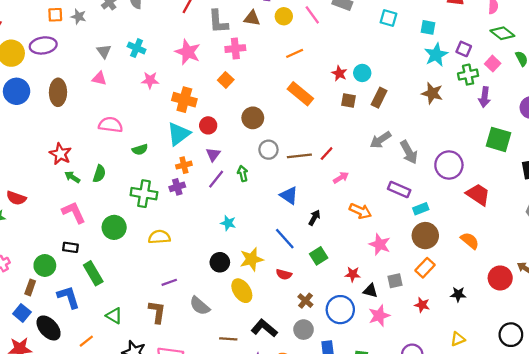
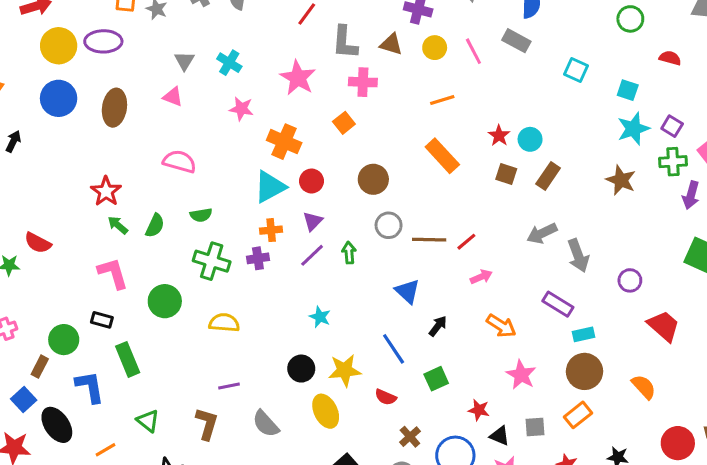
green semicircle: (140, 150) -> (201, 215), moved
purple circle: (449, 165) -> (630, 280), size x0.6

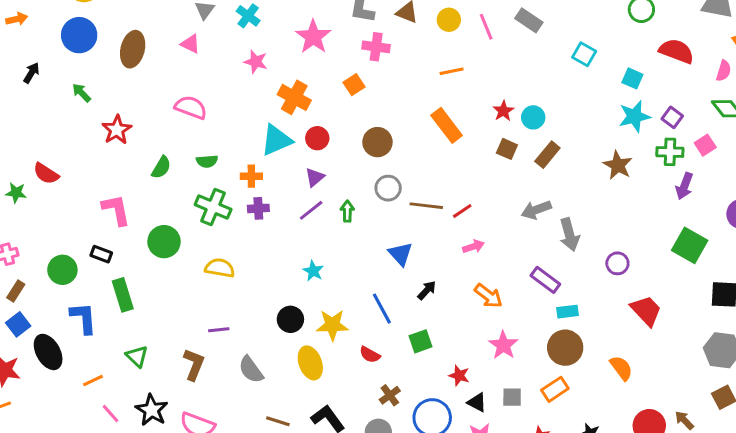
red semicircle: (670, 58) -> (677, 51), size x1.6
green arrow: (118, 225) -> (81, 93), moved
orange cross: (271, 230) -> (251, 176), moved
brown rectangle: (40, 367) -> (16, 291), moved

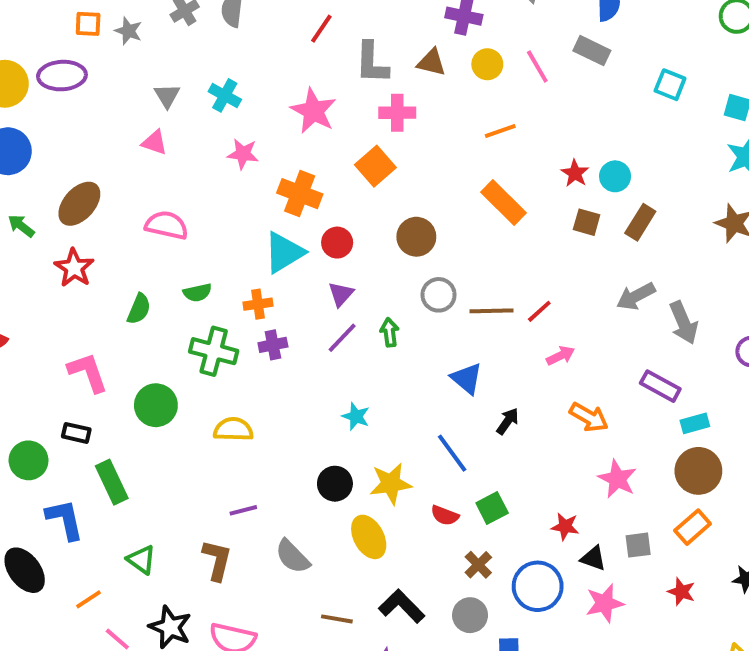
brown ellipse: (133, 49) -> (79, 204), moved, turned 36
orange square: (354, 85) -> (375, 166), size x1.4
green square: (420, 341) -> (492, 508), moved

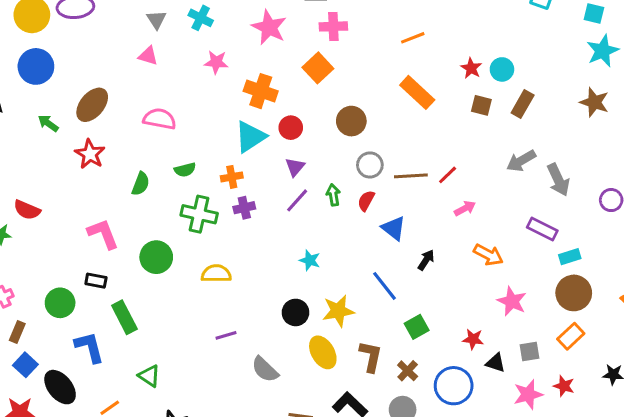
red semicircle: (445, 515) -> (366, 201), moved, turned 100
brown L-shape: (217, 560) -> (371, 356), moved
pink star: (605, 603) -> (528, 394), moved

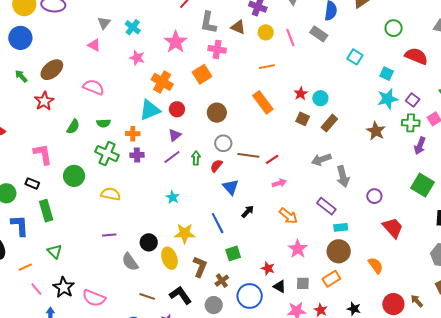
black circle: (296, 312) -> (149, 242), moved

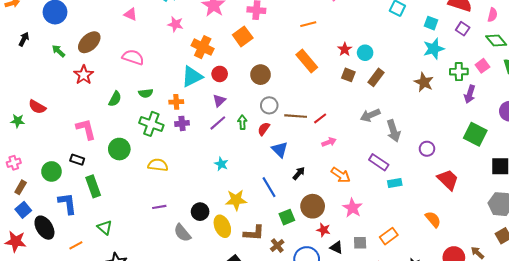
purple square: (413, 100) -> (463, 29), moved
brown circle: (339, 251) -> (313, 206), moved
brown L-shape: (200, 267) -> (254, 233), turned 75

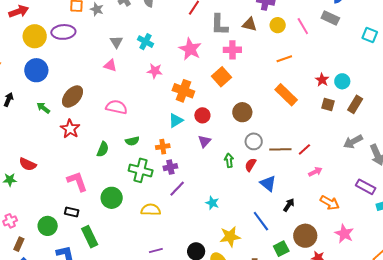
cyan triangle: (192, 77) -> (176, 120), size x0.7
purple line: (218, 123) -> (177, 189), moved

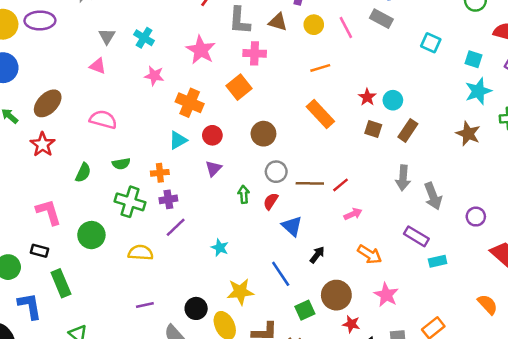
gray arrow: (353, 142) -> (403, 178), turned -60

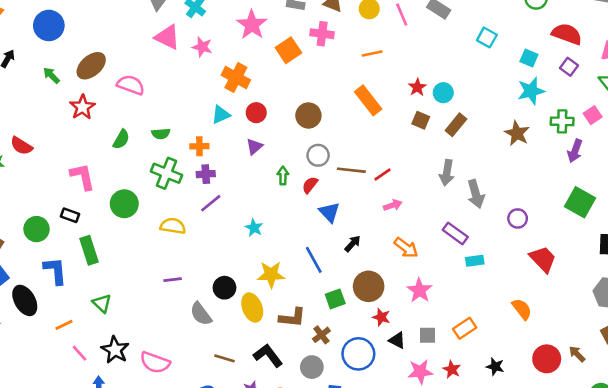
pink cross: (255, 53) -> (322, 34), moved
pink triangle: (98, 66) -> (167, 37), moved, size x1.5
orange square: (239, 87) -> (288, 50), moved
pink semicircle: (103, 120) -> (131, 85), moved

